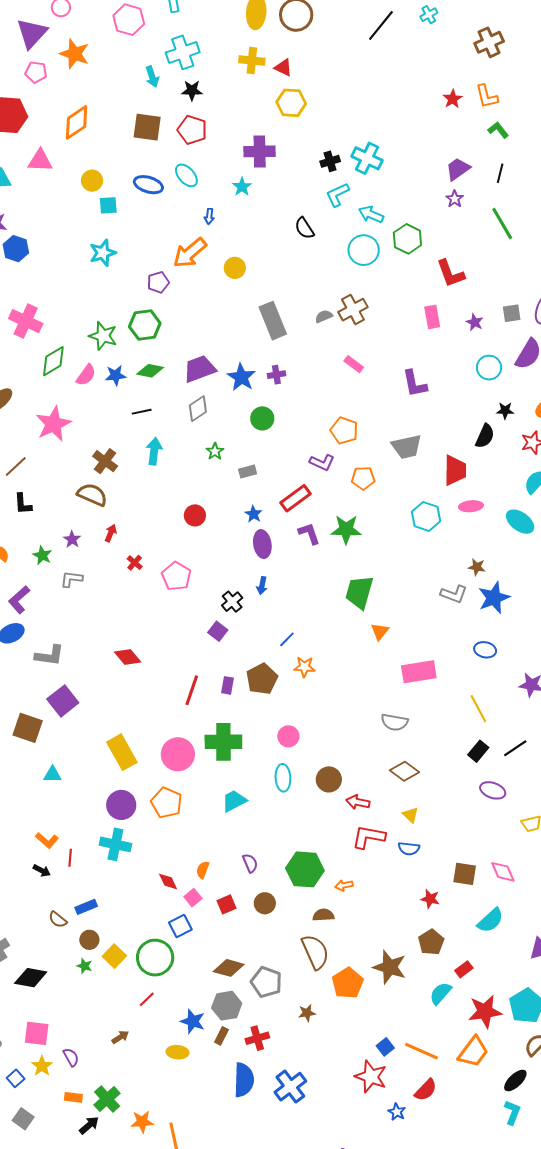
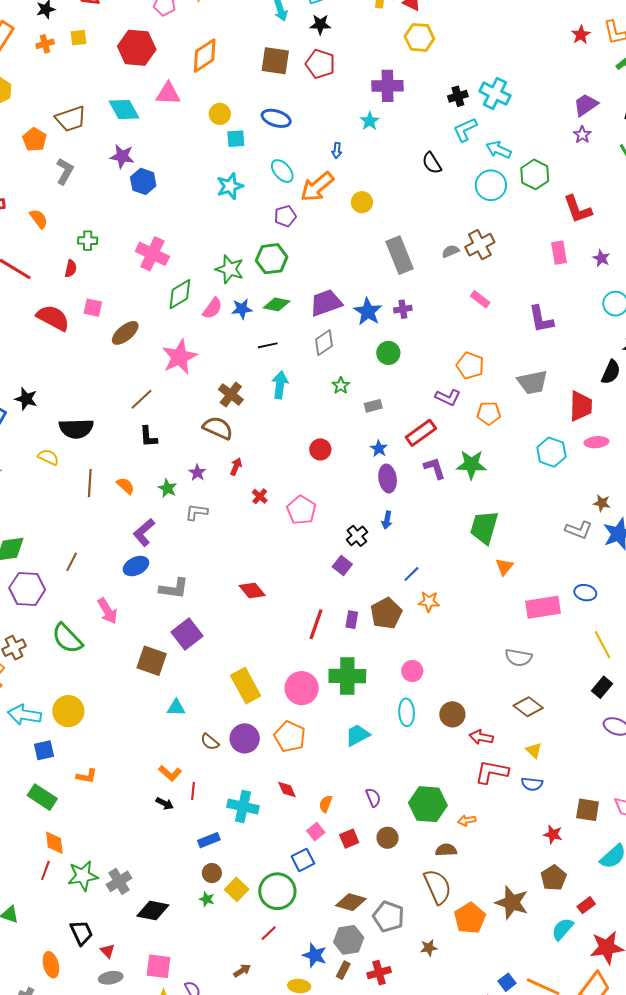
cyan ellipse: (186, 175) -> (282, 171), moved
blue ellipse: (485, 650) -> (585, 593), moved
cyan cross: (115, 844) -> (243, 806), moved
red diamond: (168, 881) -> (287, 790), moved
brown semicircle: (58, 920) -> (210, 742), moved

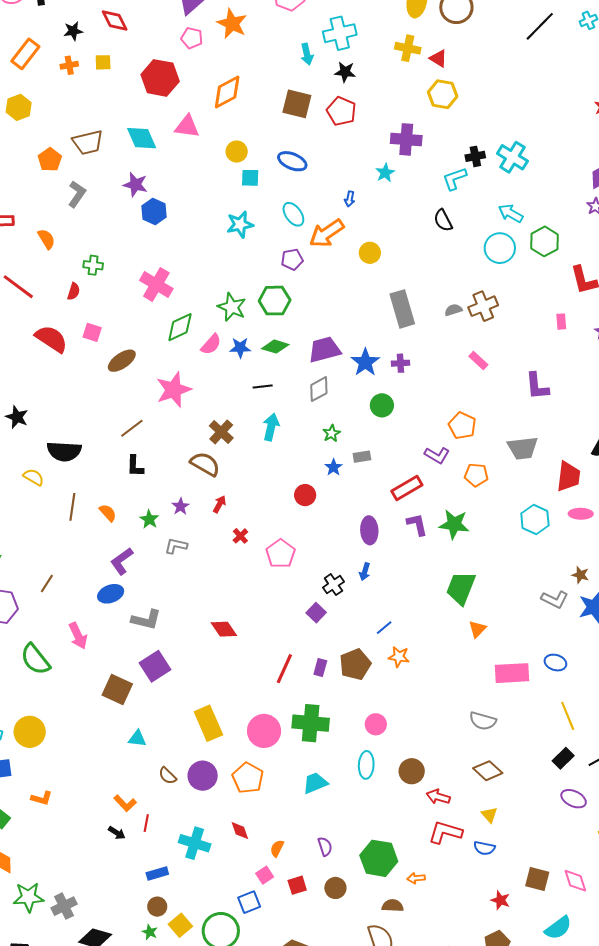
cyan L-shape: (465, 130) -> (455, 179), moved
pink rectangle: (559, 253) -> (561, 322), size x0.7
blue star: (379, 448) -> (334, 467), moved

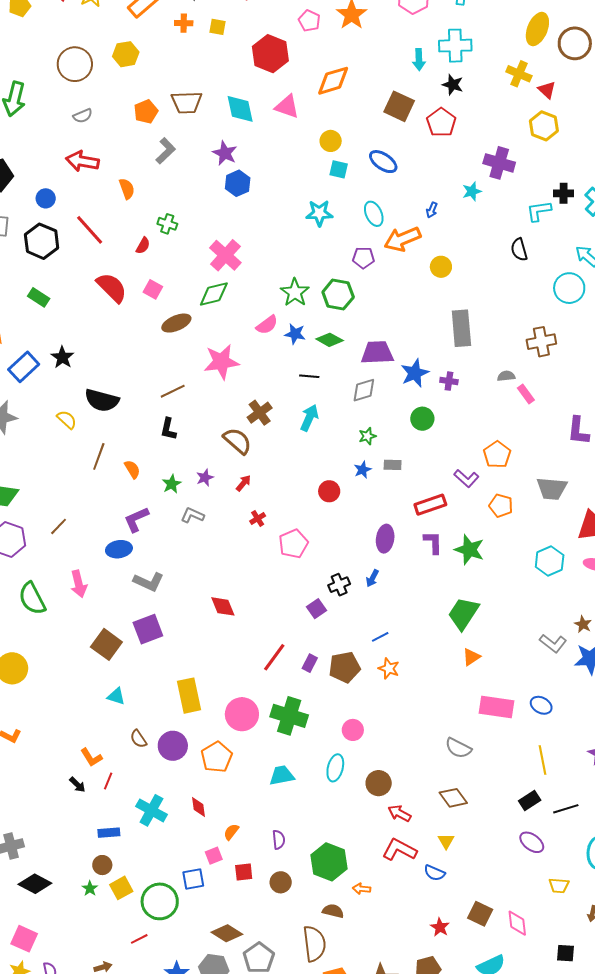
gray semicircle: (453, 310) -> (506, 376), moved
green diamond: (180, 327) -> (214, 294), moved

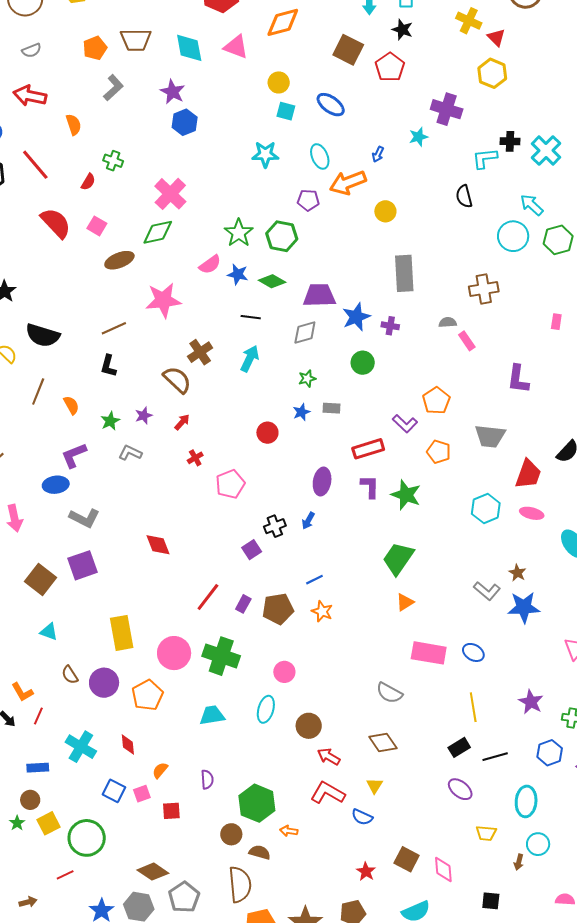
blue square: (193, 879) -> (114, 791), moved, turned 35
brown circle: (281, 882) -> (231, 834), moved

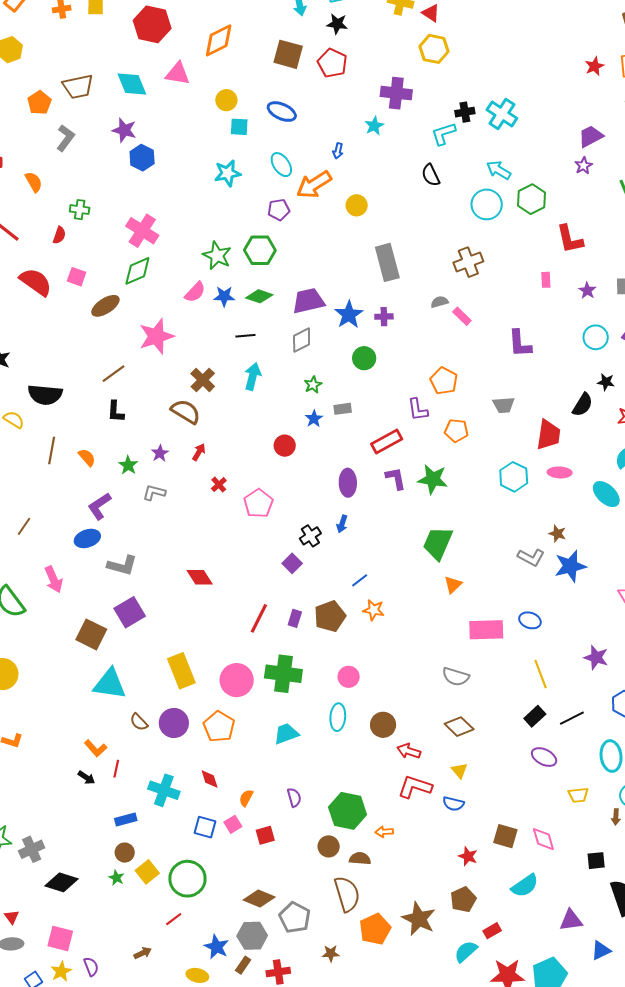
purple L-shape: (405, 424) -> (418, 410), turned 50
gray trapezoid: (490, 436) -> (504, 405), size x0.7
cyan triangle: (49, 632) -> (110, 684), size x1.8

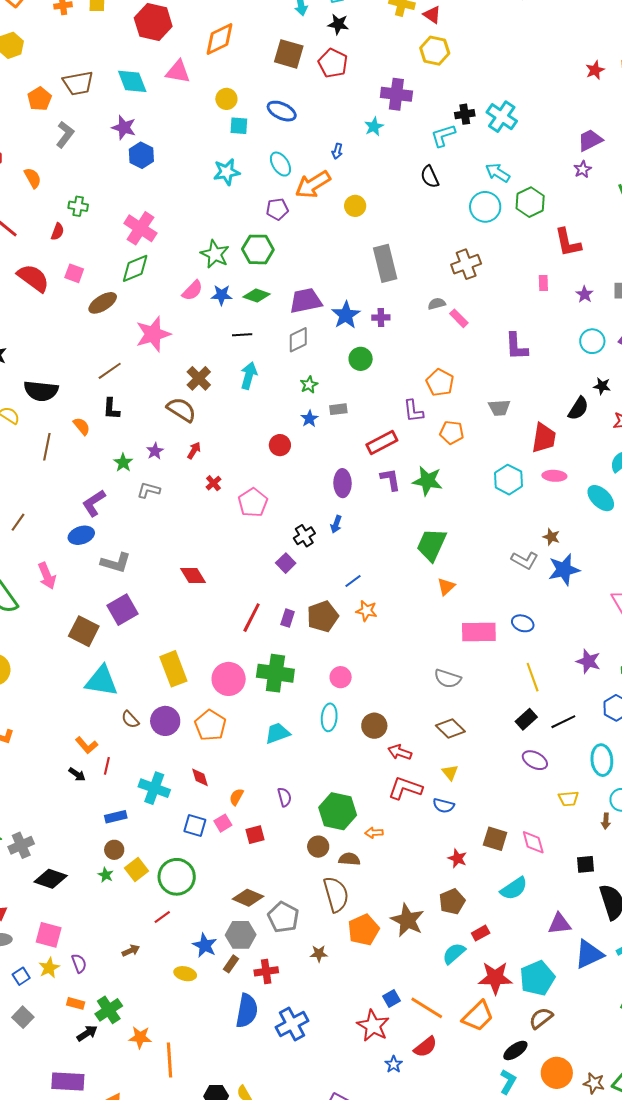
orange semicircle: (87, 457) -> (82, 426), moved
blue triangle: (601, 950) -> (589, 954), size x1.5

